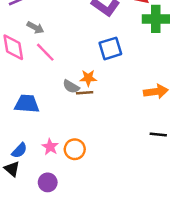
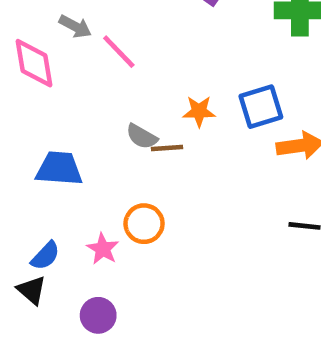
blue square: (110, 48) -> (261, 107), moved
pink line: (45, 52) -> (119, 52), moved
orange star: (88, 78) -> (199, 111), moved
orange circle: (75, 149) -> (144, 224), moved

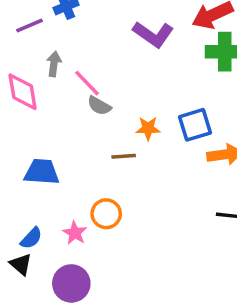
gray arrow: (75, 26) -> (54, 64), turned -110
gray semicircle: (142, 137) -> (99, 106), moved
purple circle: (98, 315) -> (71, 283), size x1.4

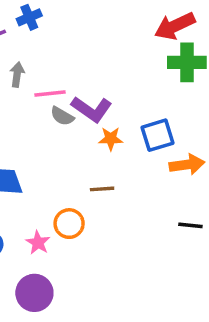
purple L-shape: (153, 34) -> (92, 109), moved
pink line: (87, 83) -> (50, 94), turned -52
brown line: (124, 156) -> (102, 189), moved

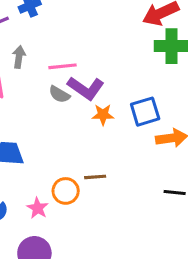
pink line: (50, 94) -> (62, 66), moved
brown line: (102, 189) -> (95, 177), moved

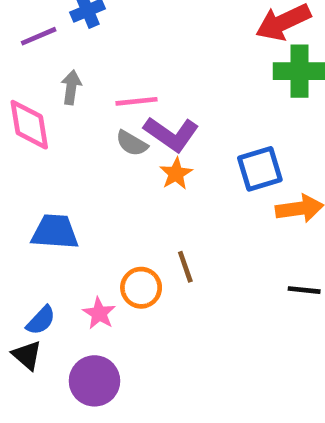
orange star: (103, 115) -> (176, 174), moved, turned -30
brown line: (95, 177) -> (185, 267), turned 75

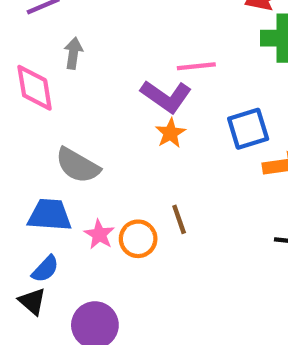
pink line: (136, 101) -> (196, 66), moved
gray semicircle: (132, 143) -> (78, 165), moved, size x1.5
blue trapezoid: (55, 232) -> (50, 215), moved
pink star: (99, 313) -> (99, 234), moved

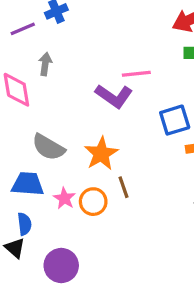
orange star: (170, 133) -> (101, 154), moved, size x1.5
blue semicircle: (45, 269) -> (24, 224), turned -50

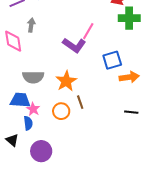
pink line: (136, 74) -> (88, 31), turned -54
gray semicircle: (48, 147) -> (33, 77), turned -30
pink star: (64, 198) -> (33, 109), moved
blue semicircle: (24, 224) -> (28, 123), moved

